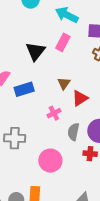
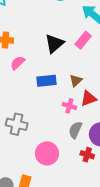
blue rectangle: (24, 89) -> (46, 81), moved
pink cross: (54, 113) -> (69, 106), moved, turned 32

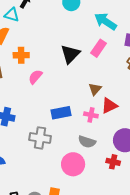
blue rectangle: (46, 81) -> (61, 113), moved
gray semicircle: (75, 130) -> (87, 142), moved, turned -90

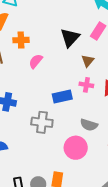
brown triangle: (95, 89) -> (88, 61), moved
pink cross: (91, 115) -> (86, 85), moved

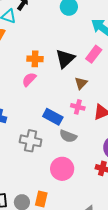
orange cross: (21, 40) -> (35, 59), moved
blue rectangle: (62, 97) -> (53, 117), turned 36
gray semicircle: (89, 125) -> (68, 136), moved

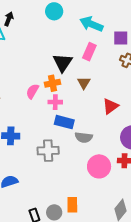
orange cross: (35, 59) -> (53, 83), moved
pink cross: (78, 107) -> (55, 102), moved
pink circle: (62, 169) -> (99, 166), moved

